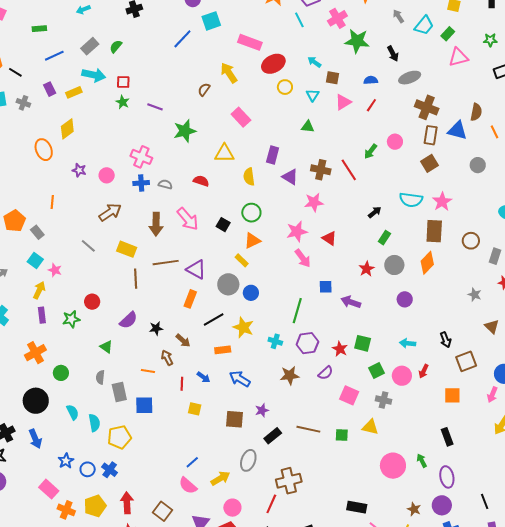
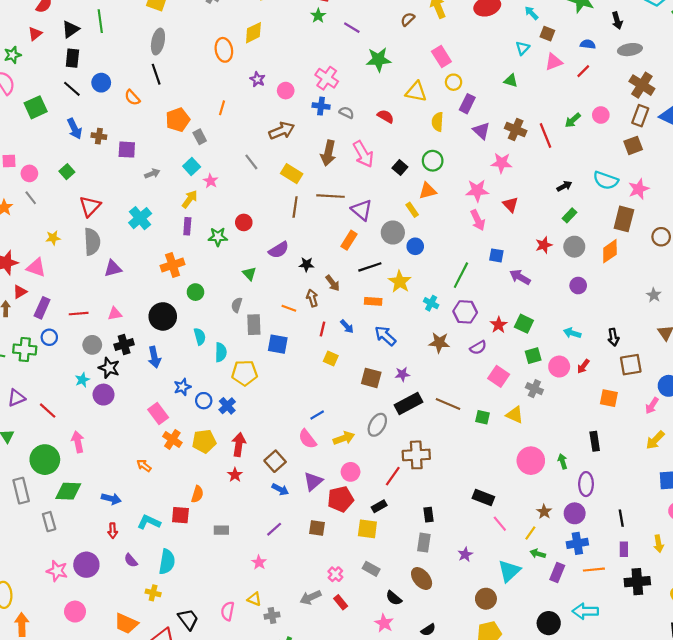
yellow circle: (285, 87) -> (454, 82), moved
black rectangle: (273, 436) -> (409, 403), size x1.4

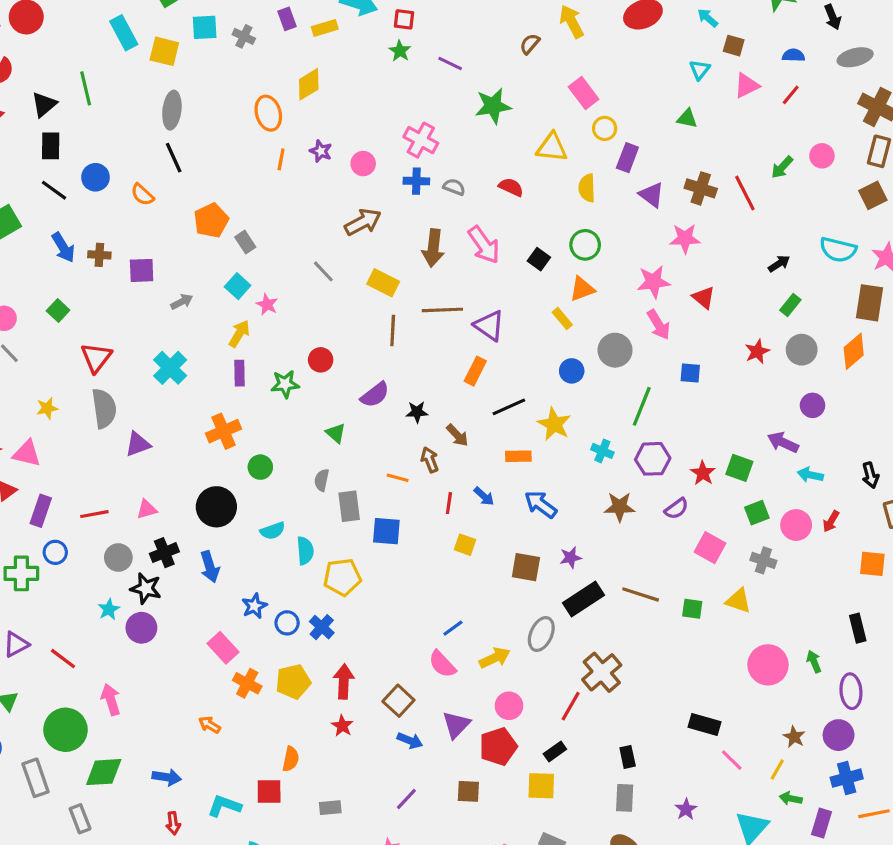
orange line: (222, 108) -> (281, 159), moved
gray circle: (393, 233) -> (615, 350), moved
purple arrow: (520, 277) -> (783, 442), moved
cyan semicircle: (200, 336) -> (273, 531), turned 91
brown cross: (416, 455) -> (602, 672), turned -32

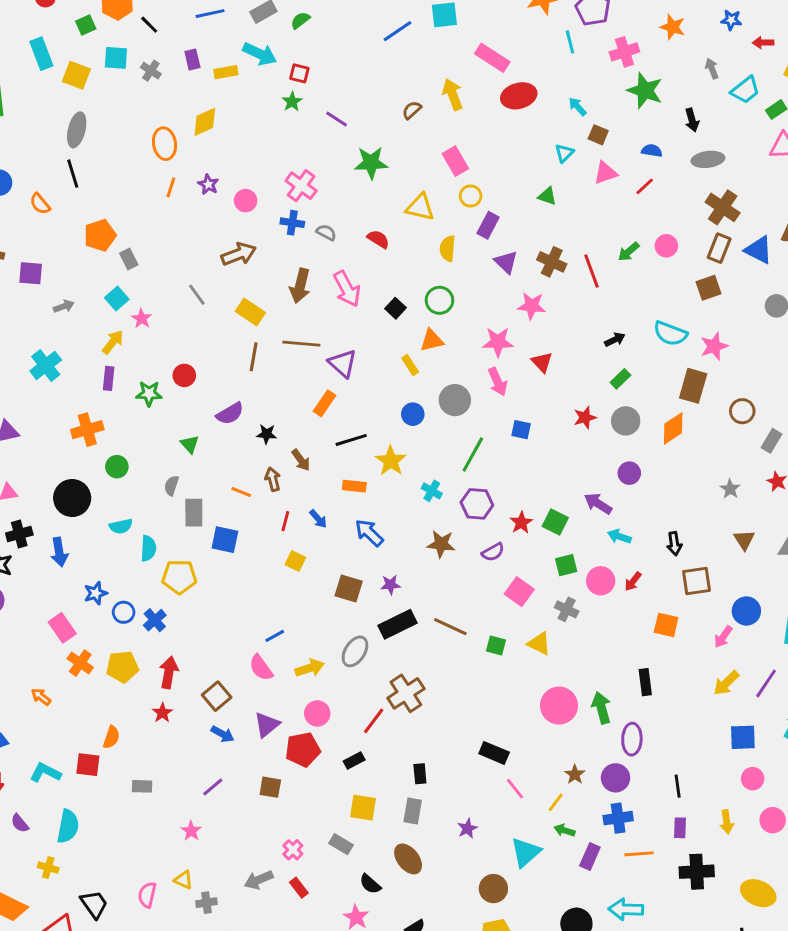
green arrow: (814, 662) -> (601, 708), size x1.5
yellow square: (541, 786) -> (363, 808), moved

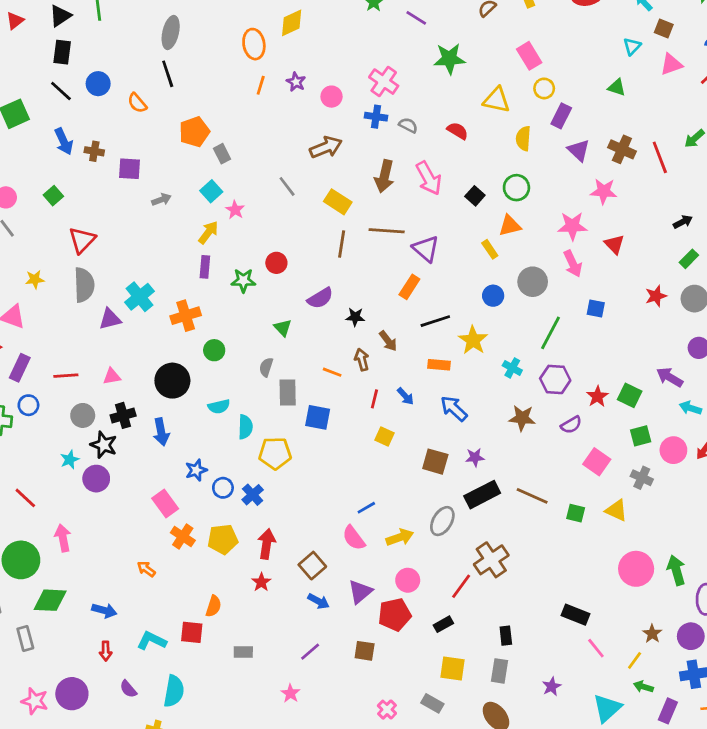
cyan cross: (46, 366) -> (140, 297), moved

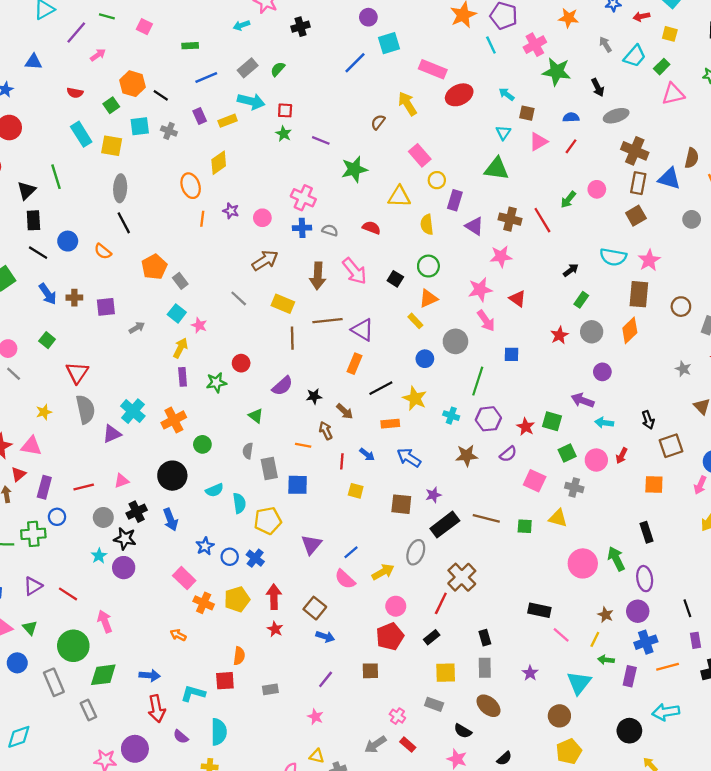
green triangle: (617, 87) -> (497, 169), size x1.6
purple triangle: (360, 592) -> (311, 545), moved
red arrow: (106, 651) -> (157, 709), size x1.6

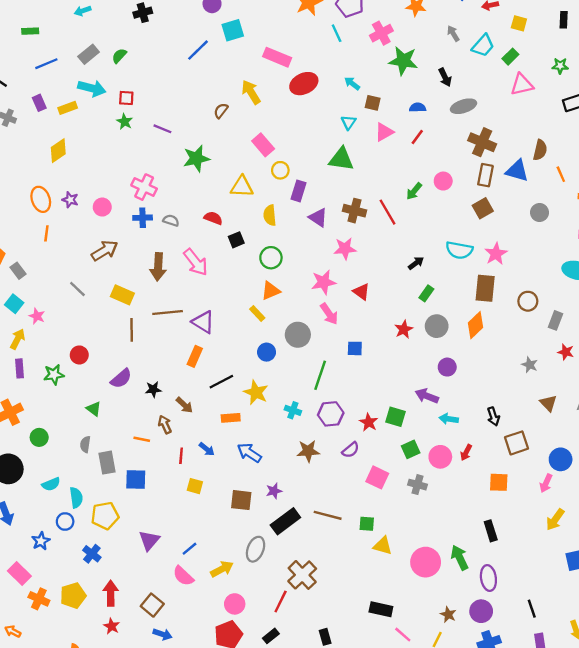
orange ellipse: (191, 186) -> (41, 199), moved
orange line: (202, 219) -> (46, 233), moved
black square: (395, 279) -> (236, 240), moved, turned 35
yellow triangle: (558, 518) -> (383, 546), moved
blue circle: (230, 557) -> (65, 522), moved

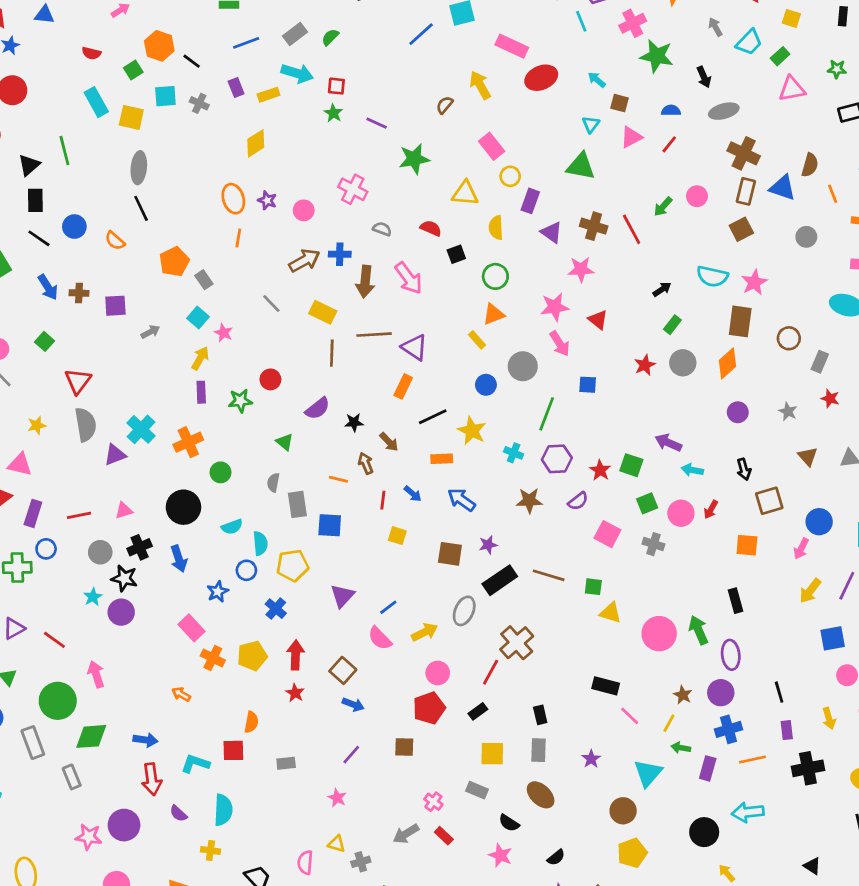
blue cross: (143, 218) -> (340, 254), moved
purple circle: (447, 367) -> (738, 412), moved

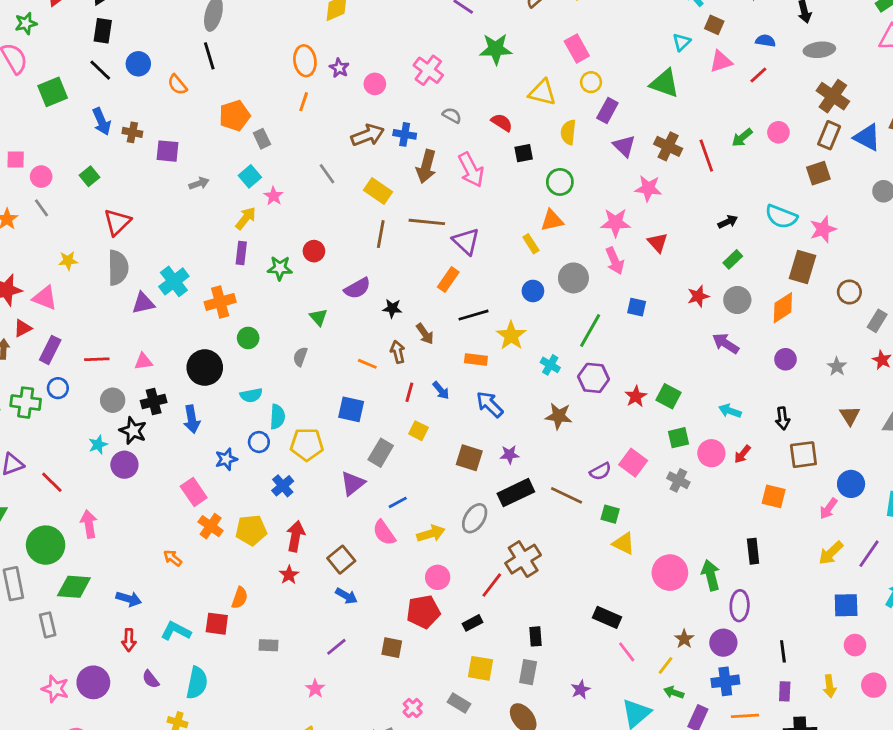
purple arrow: (668, 443) -> (726, 343), moved
purple semicircle: (578, 501) -> (600, 471), moved
gray rectangle: (297, 504) -> (381, 453), moved, turned 30
red arrow: (152, 779) -> (129, 640), size x0.7

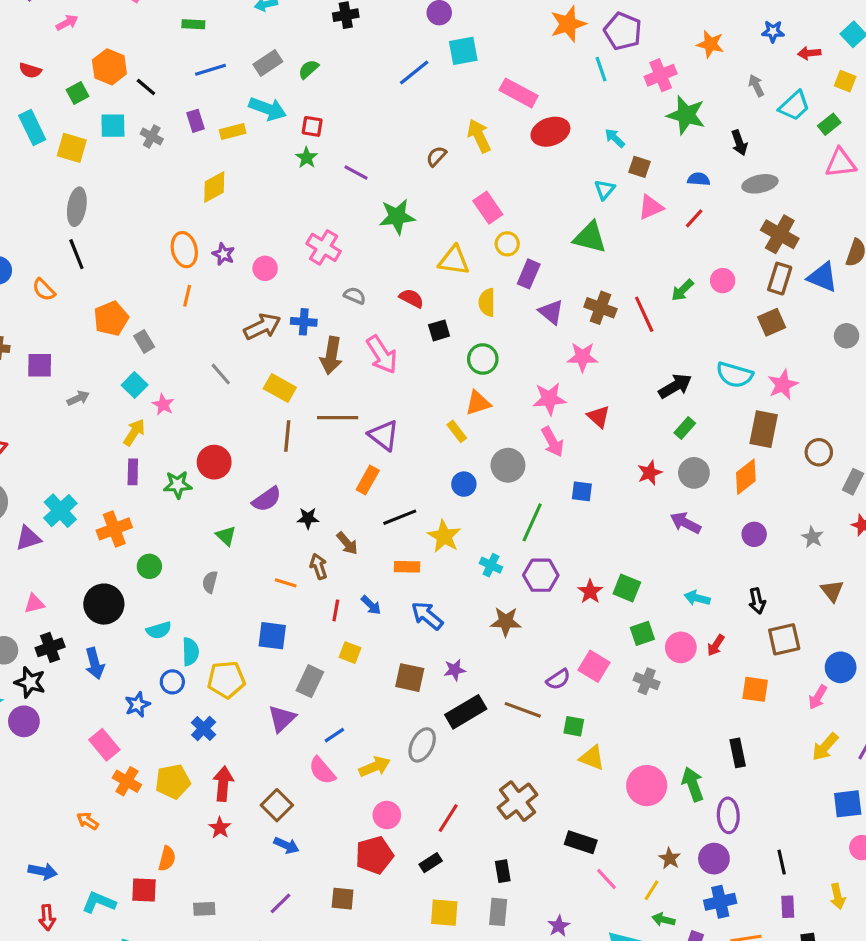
black arrow: (728, 222) -> (675, 386), size x1.5
red circle: (314, 251) -> (214, 462), size x1.4
brown cross: (523, 559) -> (517, 801), moved

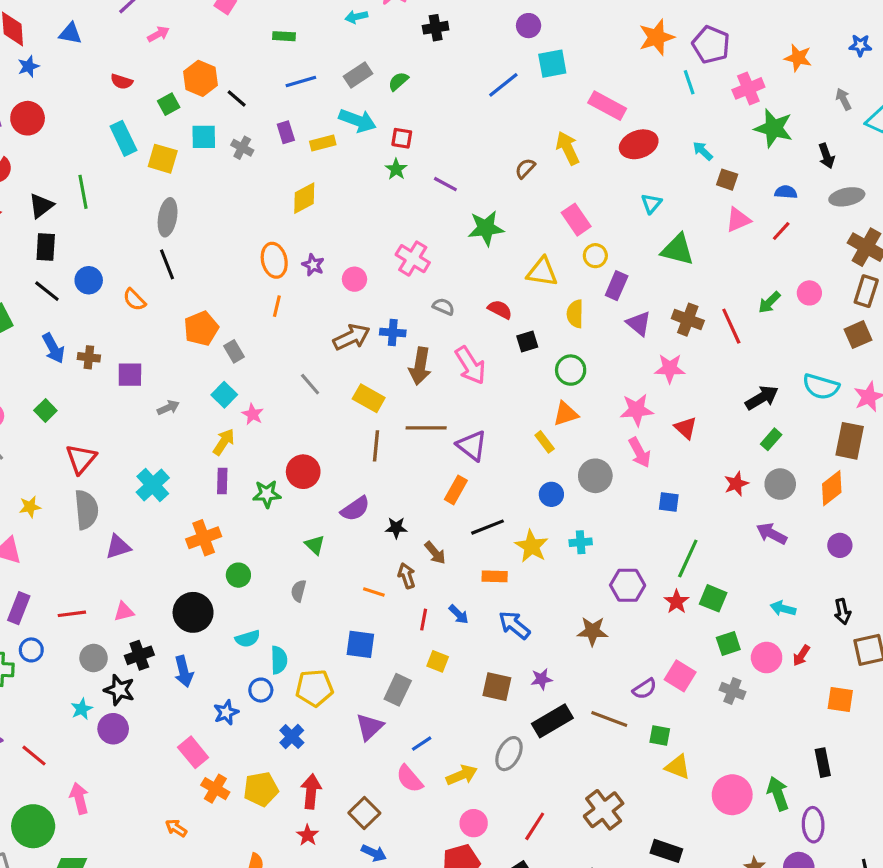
cyan triangle: (605, 190) -> (651, 203), moved
cyan cross: (60, 511) -> (153, 485), moved
green line: (532, 522) -> (688, 559), moved
cyan cross: (491, 565) -> (581, 542), moved, turned -30

